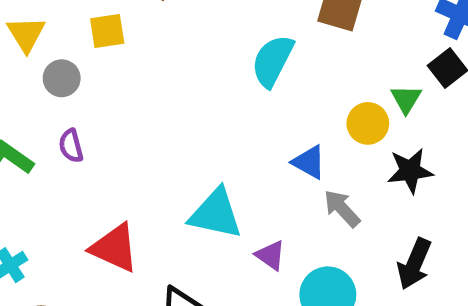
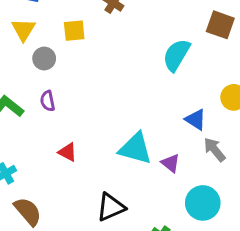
red triangle: (114, 248) -> (68, 152), moved, size x0.6
purple triangle: (270, 255) -> (170, 163), moved

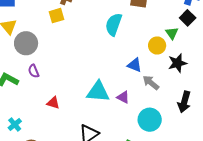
yellow square: (74, 31) -> (56, 16), moved
gray circle: (44, 59) -> (26, 43), size x1.5

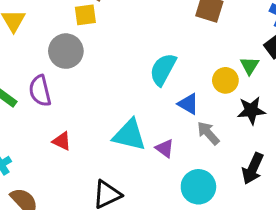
cyan semicircle: (114, 24) -> (163, 69), moved
gray circle: (26, 43) -> (66, 51), moved
purple semicircle: (34, 71) -> (40, 91), size x1.5

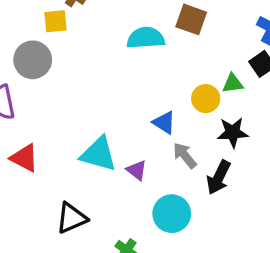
green triangle: (250, 66) -> (233, 84), turned 48
cyan semicircle: (163, 69) -> (146, 38), moved, turned 56
red triangle: (62, 141) -> (24, 158), size x1.4
black arrow: (253, 169) -> (219, 177), moved

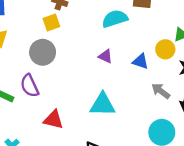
blue triangle: (164, 123) -> (141, 61), moved
purple triangle: (137, 170) -> (105, 56), moved

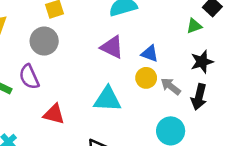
yellow circle: (165, 49) -> (146, 78), moved
purple triangle: (105, 56) -> (112, 47), size x1.5

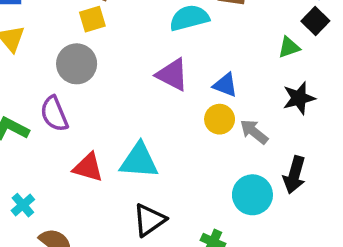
black arrow: (199, 97) -> (294, 175), moved
cyan triangle: (107, 99) -> (139, 161), moved

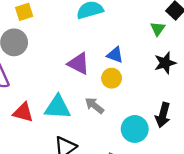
green triangle: (289, 47) -> (158, 29), turned -35
purple triangle: (172, 75) -> (79, 64), moved
gray arrow: (254, 132) -> (94, 105), moved

